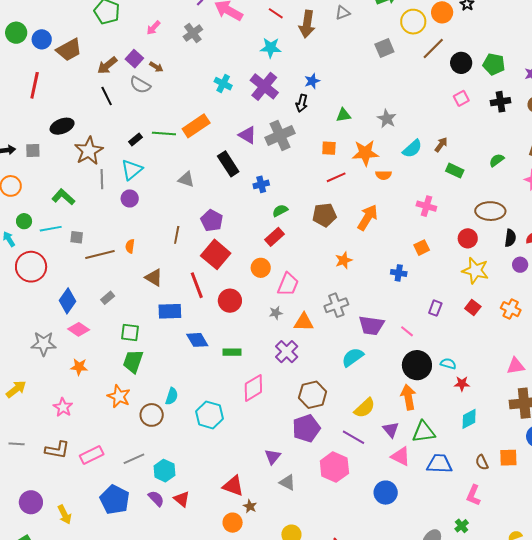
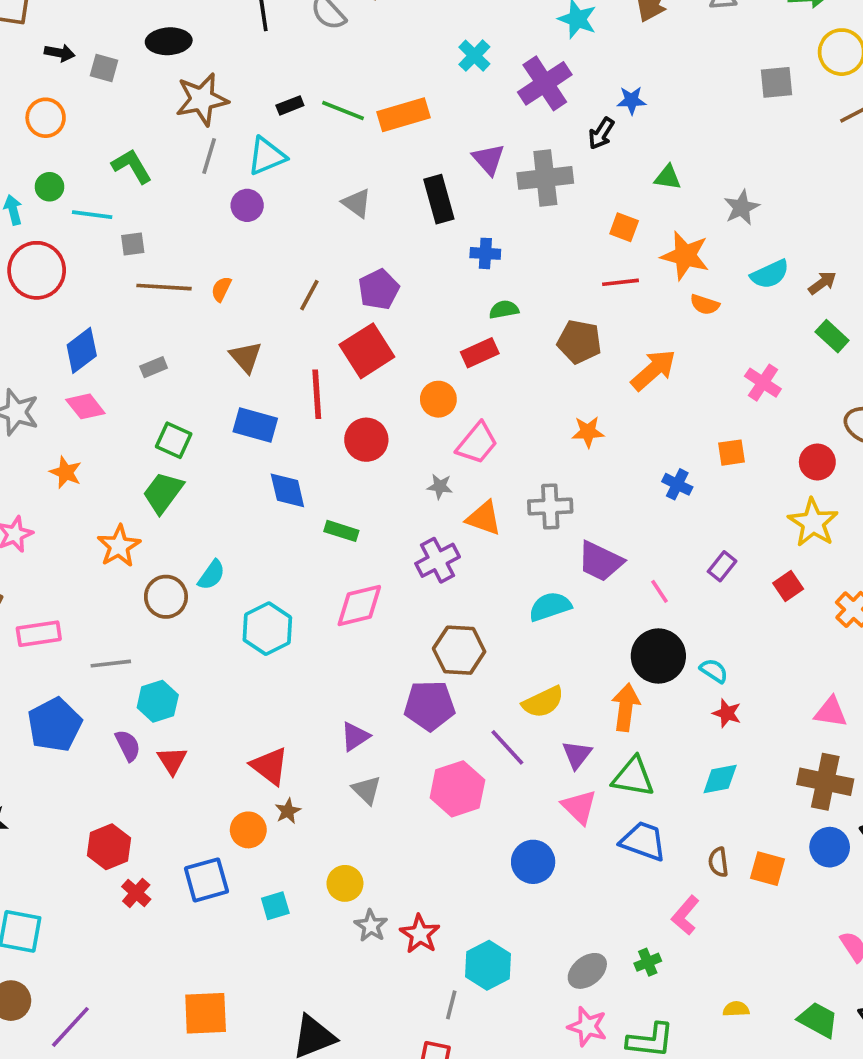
gray square: (77, 237) -> (133, 244), turned -32

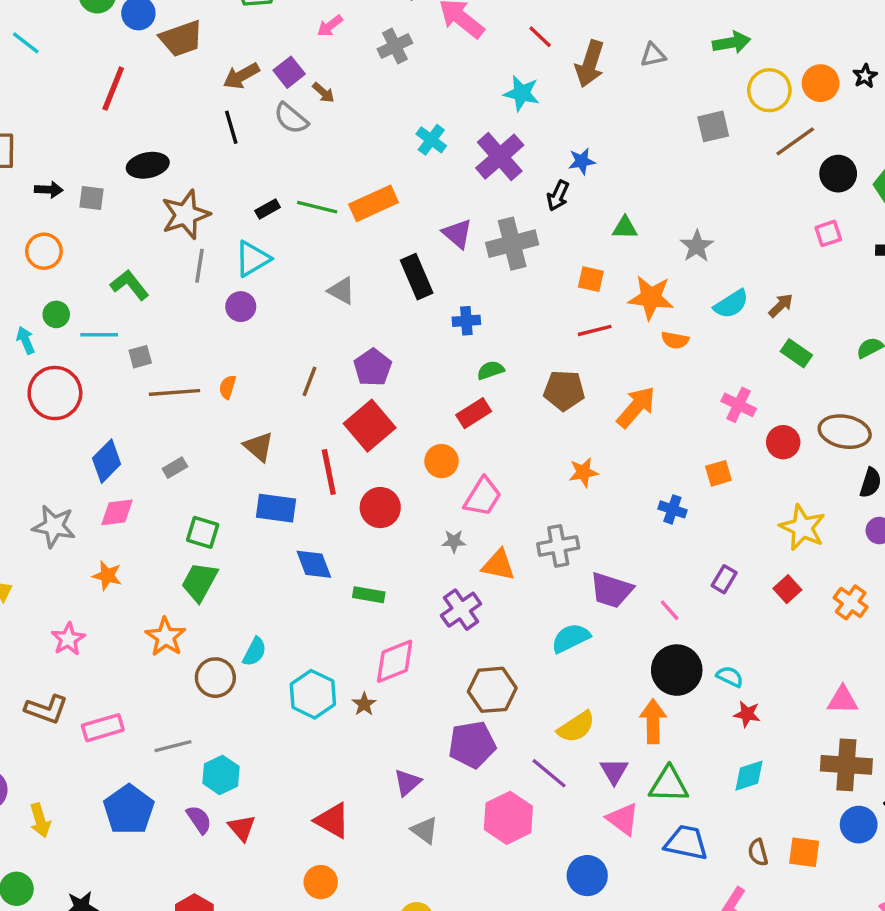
pink diamond: (85, 406) -> (117, 512), turned -51
red circle: (817, 462) -> (783, 442), moved
brown star: (288, 811) -> (364, 704), moved

